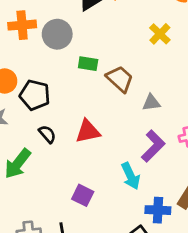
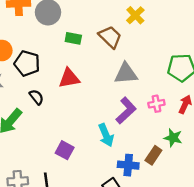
brown trapezoid: (120, 79) -> (110, 37), moved
gray triangle: (151, 103) -> (126, 73), size x1.5
red triangle: (88, 131) -> (69, 78), moved

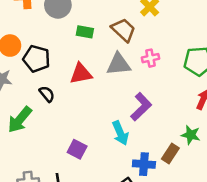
gray triangle: (126, 73) -> (119, 64), moved
pink cross: (156, 104) -> (150, 58), moved

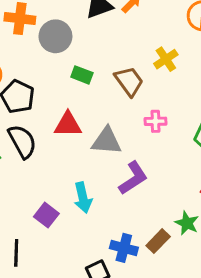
gray triangle: (119, 64) -> (107, 141), moved
black semicircle: (47, 94) -> (22, 141), size x1.6
cyan arrow: (120, 133) -> (83, 198), moved

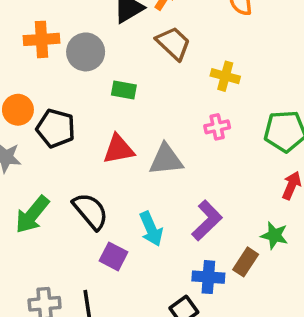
yellow cross: (166, 59) -> (225, 76), moved, turned -30
brown trapezoid: (129, 81) -> (173, 43), moved
black semicircle: (22, 141) -> (90, 211), moved
purple L-shape: (133, 178) -> (207, 220), moved

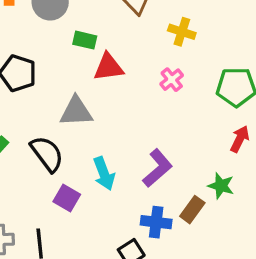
pink cross: (217, 127) -> (172, 80), turned -30
red triangle: (119, 149) -> (108, 67), moved
gray triangle: (166, 160) -> (76, 111), moved

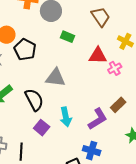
red triangle: (108, 67) -> (98, 56), moved
brown rectangle: (192, 210) -> (118, 105), moved

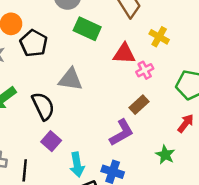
green rectangle: (68, 37) -> (87, 29), size x1.5
brown rectangle: (118, 105) -> (139, 105), moved
cyan arrow: (66, 117) -> (77, 165), moved

